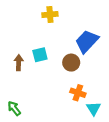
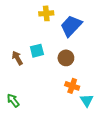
blue trapezoid: (87, 41) -> (71, 26), moved
brown arrow: (19, 63) -> (17, 58), turned -32

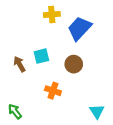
orange cross: (72, 86) -> (53, 91), moved

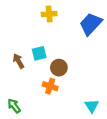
blue trapezoid: (79, 28) -> (91, 24), moved
brown circle: (74, 64) -> (59, 68), moved

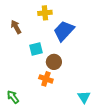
blue trapezoid: (91, 24) -> (64, 31), moved
brown arrow: (18, 61) -> (16, 27), moved

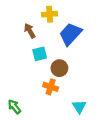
brown arrow: (16, 27) -> (30, 31), moved
cyan triangle: (84, 97) -> (79, 107), moved

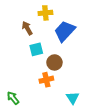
orange cross: (51, 87) -> (46, 80), turned -32

